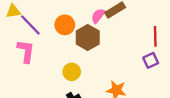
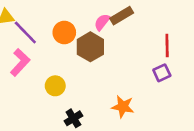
pink L-shape: (26, 51) -> (20, 62), turned 35
yellow circle: (72, 72) -> (55, 86), moved

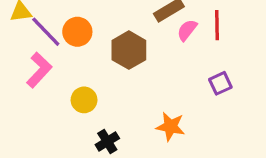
pink semicircle: (102, 22) -> (187, 30), moved
orange circle: (64, 33) -> (77, 32), moved
red line: (167, 46) -> (217, 25), moved

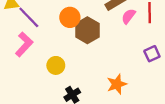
orange circle: (77, 32) -> (70, 17), moved
orange star: (170, 127) -> (117, 84), turned -30

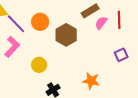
orange circle: (70, 17) -> (40, 22), moved
orange star: (117, 84) -> (91, 81), turned 30

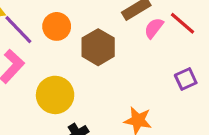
red line: (119, 20) -> (183, 23), turned -48
yellow circle: (39, 65) -> (55, 95), size x1.5

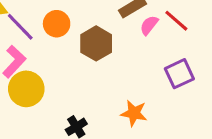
purple square: (186, 79) -> (179, 74), size x1.4
yellow circle: (55, 95) -> (26, 89), moved

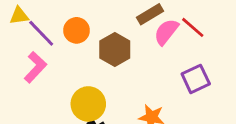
pink semicircle: (149, 25) -> (166, 32), size x1.4
yellow circle: (26, 89) -> (88, 104), moved

